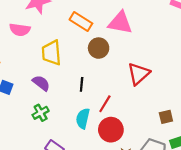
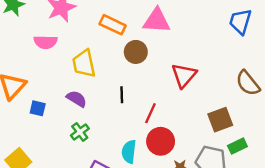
brown square: (166, 117) -> (220, 120), size x1.5
cyan semicircle: (83, 118) -> (129, 152), moved

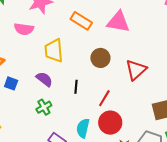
brown circle: (136, 52) -> (100, 58), moved
black line: (122, 95) -> (76, 87), moved

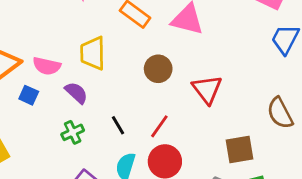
pink semicircle: (24, 29) -> (47, 66), moved
red triangle: (136, 70) -> (207, 89), turned -30
black line: (76, 87) -> (118, 125), moved, turned -40

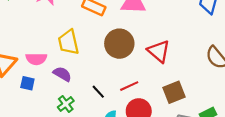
brown circle: (158, 69) -> (119, 44), size x1.4
red line: (159, 126) -> (129, 86), turned 42
brown square: (240, 149) -> (174, 92), moved

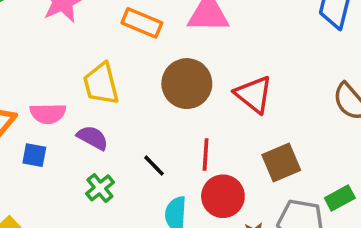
red line: (129, 86) -> (206, 154), turned -60

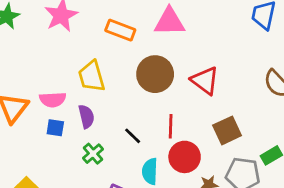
purple semicircle: (93, 138) -> (86, 117), turned 50
blue square: (34, 155) -> (55, 128), moved

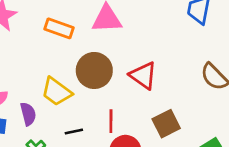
yellow trapezoid: (92, 76) -> (56, 92), moved, turned -36
black line: (133, 136) -> (74, 131), turned -54

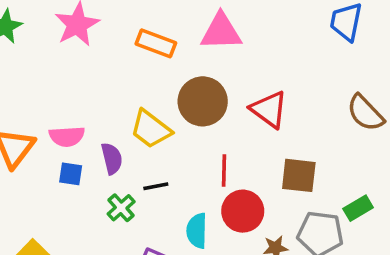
brown square: (166, 124) -> (299, 175), turned 32
black line: (74, 131) -> (156, 186), moved

